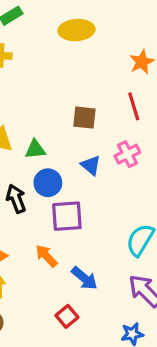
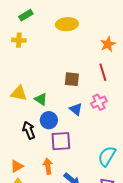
green triangle: (35, 149) -> (41, 99), turned 40
orange arrow: (46, 256) -> (48, 166), turned 35

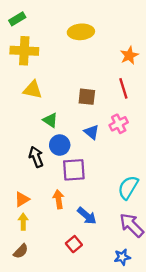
green rectangle: (26, 15) -> (17, 19), moved
yellow cross: (19, 40) -> (24, 51), size x1.6
yellow triangle: (19, 93) -> (33, 90), moved

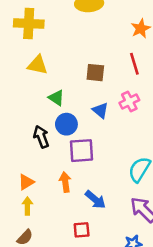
red square: (74, 244) -> (82, 230), turned 35

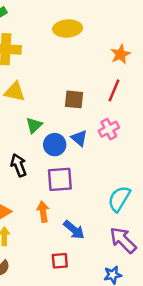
red line: (134, 64) -> (114, 90), turned 40
green triangle: (56, 98) -> (34, 125), turned 42
blue circle: (66, 124) -> (55, 145), moved

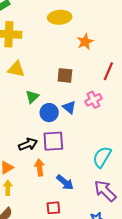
orange star: (120, 54) -> (85, 42), moved
red line: (114, 90) -> (108, 71), moved
black arrow: (19, 165) -> (28, 144), moved, turned 90

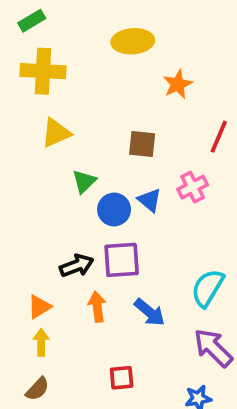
yellow triangle: (16, 69) -> (56, 133), turned -36
blue arrow: (65, 182) -> (150, 312), moved

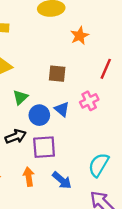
black arrow: (77, 266) -> (16, 136), moved

